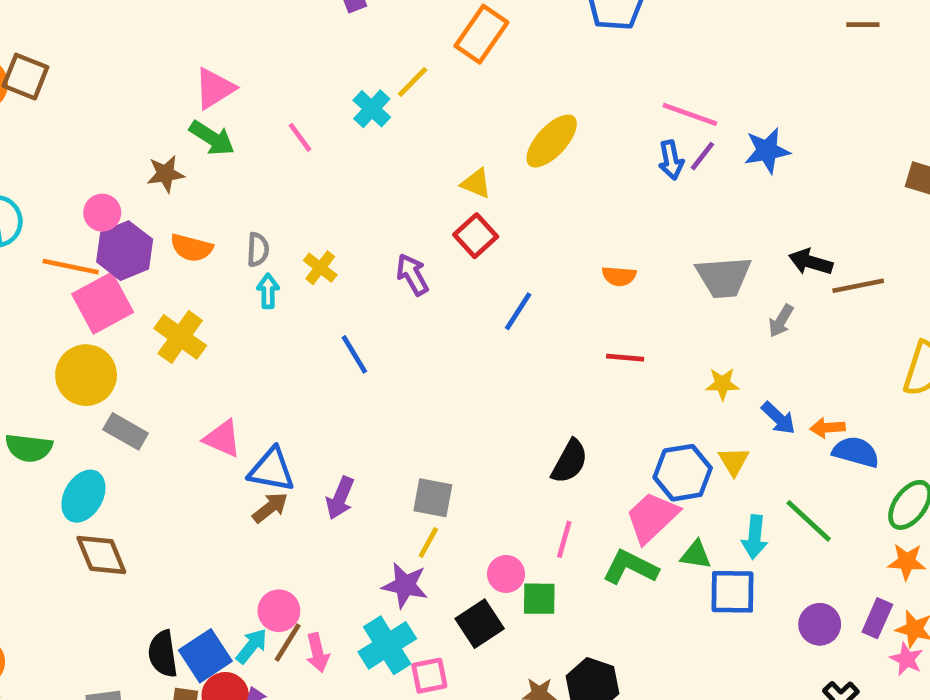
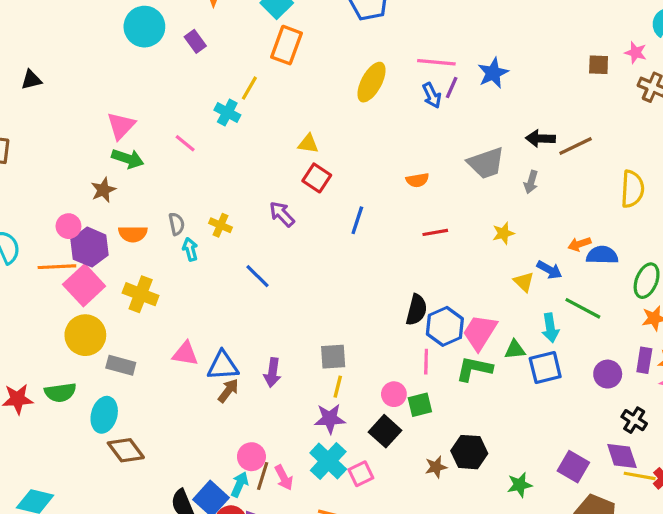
yellow ellipse: (552, 141) -> (371, 82), moved
blue arrow: (778, 418) -> (549, 270), moved
blue hexagon: (683, 473) -> (445, 326), moved

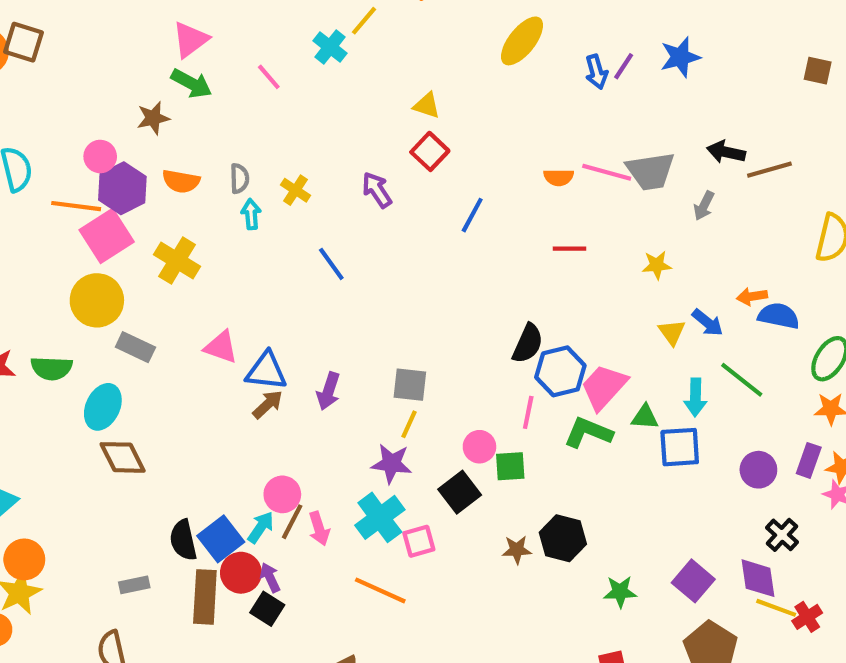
pink line: (436, 62) -> (607, 172), moved

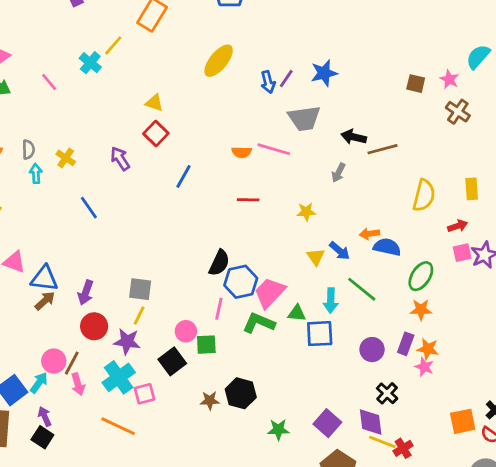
gray trapezoid: (650, 171) -> (304, 118), moved
brown line: (292, 522) -> (72, 363), moved
red circle: (241, 573) -> (94, 326), moved

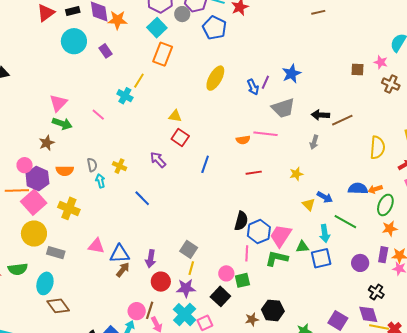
orange arrow: (369, 234) -> (375, 189), moved
gray square: (140, 289) -> (189, 249), turned 36

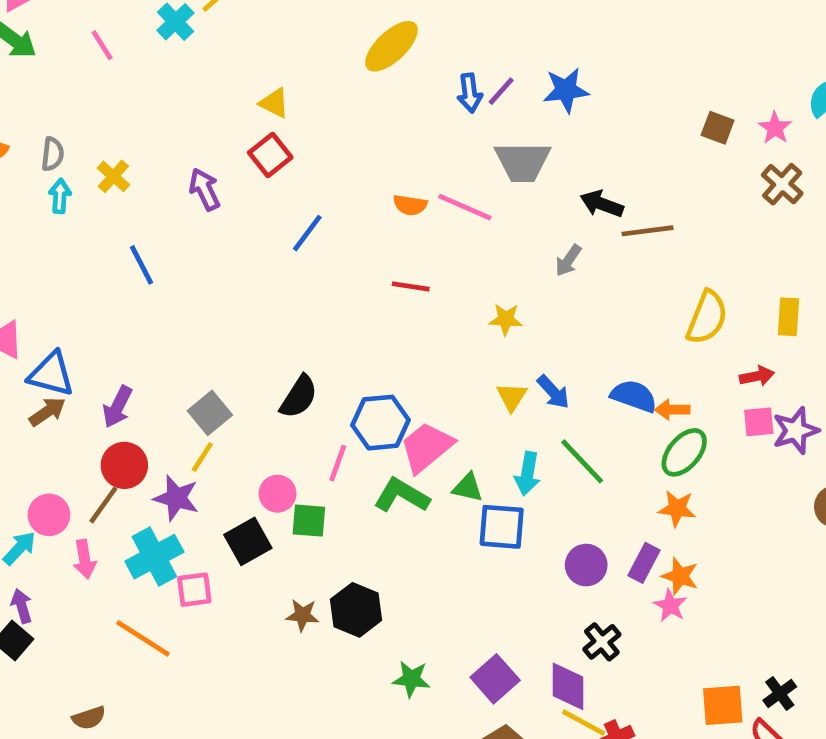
black semicircle: (241, 221) -> (299, 397), moved
brown line: (150, 310) -> (103, 505), moved

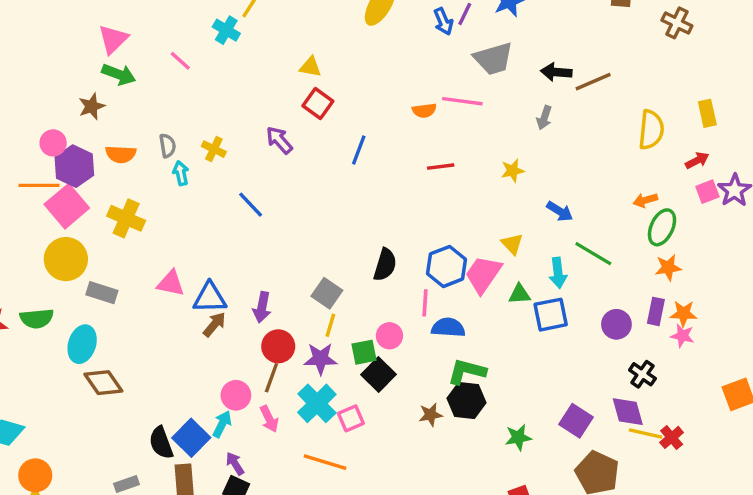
blue semicircle: (634, 396) -> (448, 328), moved
yellow triangle: (512, 397) -> (512, 244), moved
green L-shape: (402, 496) -> (467, 372), moved
green square: (309, 521) -> (364, 352), moved

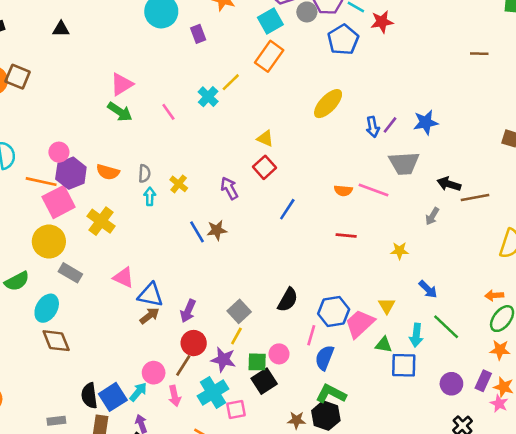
brown star: (92, 106) -> (217, 230), moved
green semicircle: (37, 318) -> (17, 281), turned -35
blue semicircle: (448, 328) -> (324, 358), turned -85

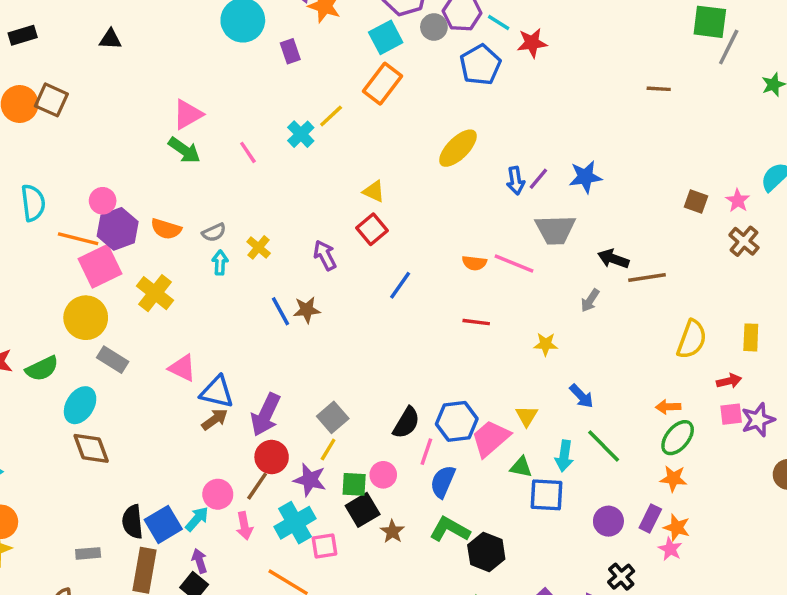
gray semicircle: (144, 174) -> (214, 232), turned 60
black semicircle: (288, 300) -> (406, 423), moved
purple arrow: (188, 311) -> (266, 415), size x1.4
black hexagon: (326, 416) -> (486, 552), moved
brown star: (296, 420) -> (392, 532), moved, turned 30

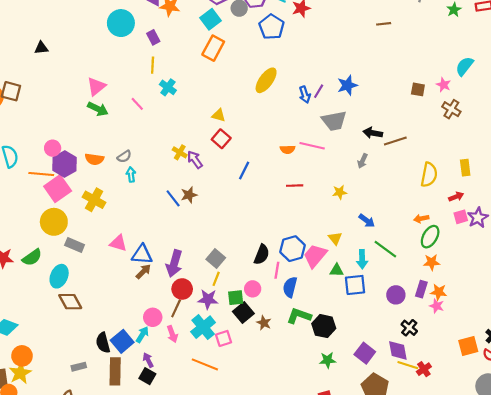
yellow line: (331, 116) -> (153, 65), moved, turned -35
yellow cross: (259, 247) -> (180, 152), moved

